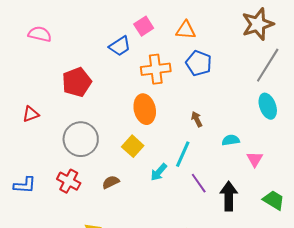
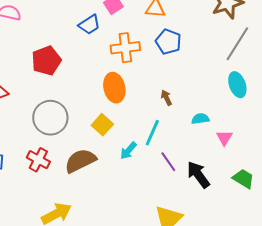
brown semicircle: (111, 182) -> (80, 161), size x1.8
black arrow: (229, 196) -> (198, 175), turned -36

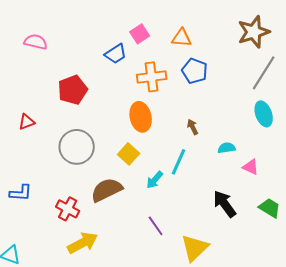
pink triangle: (224, 138) -> (251, 167), turned -36
red cross: (38, 160) -> (68, 209), moved
purple line: (168, 162) -> (156, 226), moved

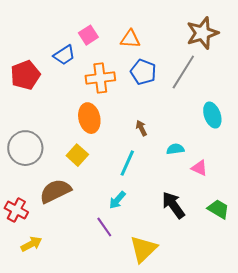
gray line: (264, 73) -> (183, 72), moved
red pentagon: (73, 90) -> (25, 75), moved
cyan arrow: (155, 180) -> (117, 200), moved
yellow arrow: (83, 243) -> (31, 244), size x0.7

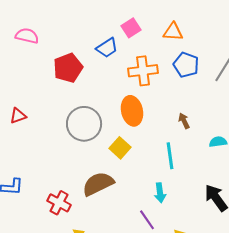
gray circle: (25, 148) -> (84, 124), moved
cyan line: (127, 163) -> (170, 156), turned -32
cyan arrow: (117, 200) -> (160, 193), turned -48

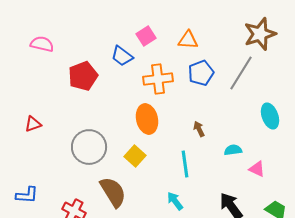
blue trapezoid: (107, 48) -> (122, 56), turned 70
blue pentagon: (186, 65) -> (201, 73), turned 30
gray circle: (84, 124) -> (89, 147), moved
brown semicircle: (98, 184) -> (113, 192), turned 84
cyan arrow: (160, 193) -> (175, 201), turned 150

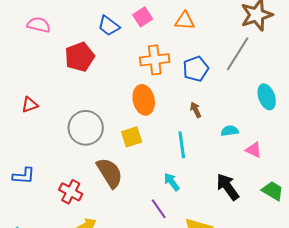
blue trapezoid: (122, 56) -> (109, 26), moved
blue pentagon: (201, 73) -> (196, 69), moved
yellow square: (135, 156) -> (132, 137), turned 30

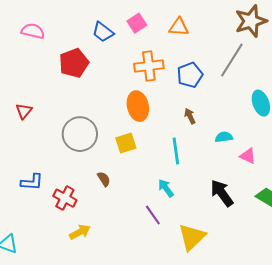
red triangle: (30, 105) -> (24, 111), turned -30
brown semicircle: (110, 173) -> (104, 179), size x0.5
blue L-shape: (24, 176) -> (32, 182), moved

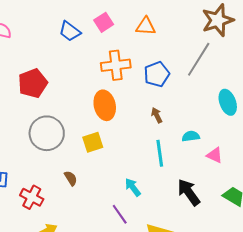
red pentagon: (74, 63) -> (33, 83), moved
cyan line: (176, 151) -> (160, 153), moved

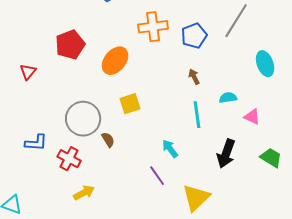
orange ellipse: (105, 105) -> (115, 61), moved, turned 52
gray circle: (47, 133) -> (83, 119), moved
black arrow: (189, 192) -> (226, 154), turned -124

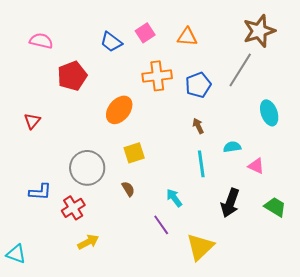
red pentagon: (70, 45) -> (72, 76), moved
brown semicircle: (108, 140) -> (128, 189), moved
red cross: (69, 159) -> (73, 208), turned 30

